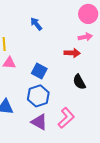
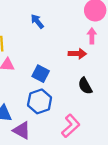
pink arrow: (85, 37) -> (92, 36), turned -80
purple triangle: (39, 122) -> (22, 130), moved

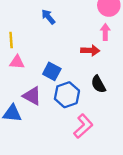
blue hexagon: (40, 101) -> (67, 95), moved
purple triangle: (22, 130) -> (32, 96), moved

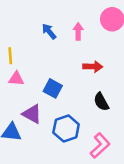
pink arrow: (105, 32) -> (78, 31), moved
blue hexagon: (67, 95) -> (66, 128), moved
pink L-shape: (83, 126) -> (100, 145), moved

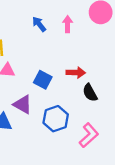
red arrow: (93, 67) -> (76, 73), moved

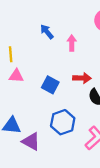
pink arrow: (68, 24) -> (72, 43), moved
purple triangle: (23, 105) -> (31, 141), moved

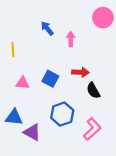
pink triangle: (16, 76) -> (23, 83), moved

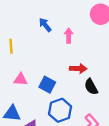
blue square: (50, 79) -> (47, 85), moved

